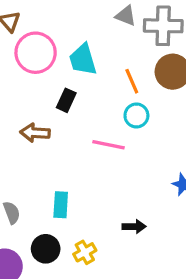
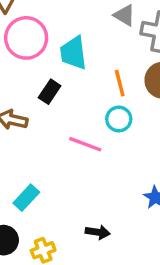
cyan rectangle: (61, 205) -> (26, 198), turned 30

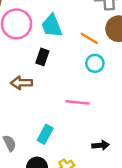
orange line: (120, 83) -> (89, 38), turned -30
pink line: (85, 144) -> (78, 102), moved

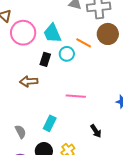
cyan circle: (95, 63) -> (67, 54), moved
black arrow: (101, 145) -> (96, 131), turned 64

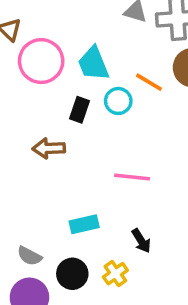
cyan rectangle: (50, 123) -> (84, 224), turned 49
black arrow: (96, 131) -> (141, 241), moved
gray semicircle: (20, 132) -> (29, 256), moved, turned 144

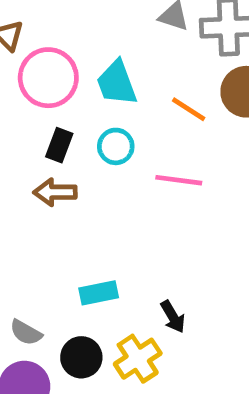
cyan circle: (118, 101) -> (116, 146), moved
black rectangle: (80, 110) -> (59, 145), moved
pink line: (132, 177) -> (179, 180), moved
yellow cross: (115, 274) -> (138, 359), size x1.4

